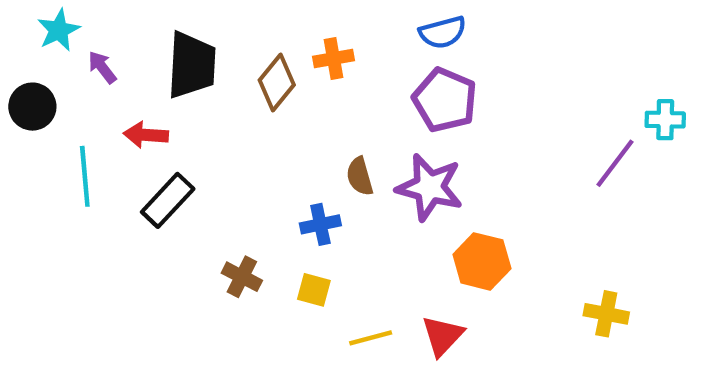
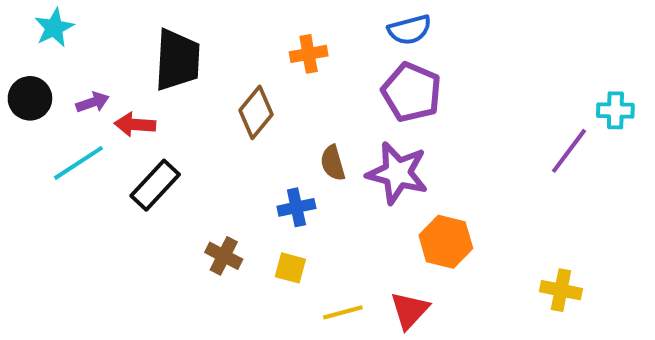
purple arrow: (102, 67) -> (93, 102), moved, turned 108
brown diamond: (277, 83) -> (256, 112), moved
cyan line: (85, 176) -> (78, 163), turned 62

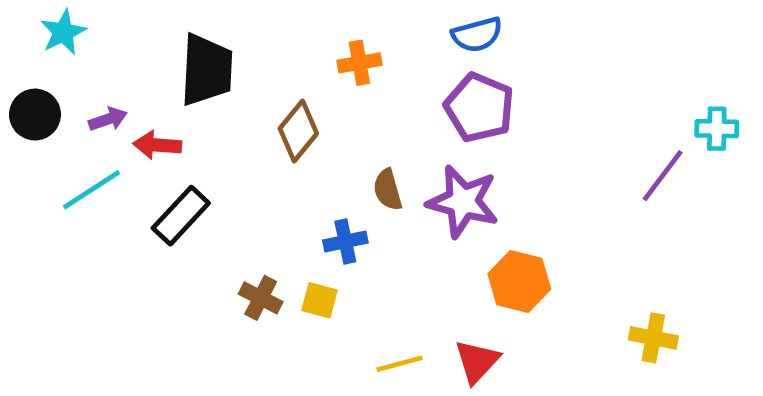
yellow square: (290, 268) -> (319, 300), moved

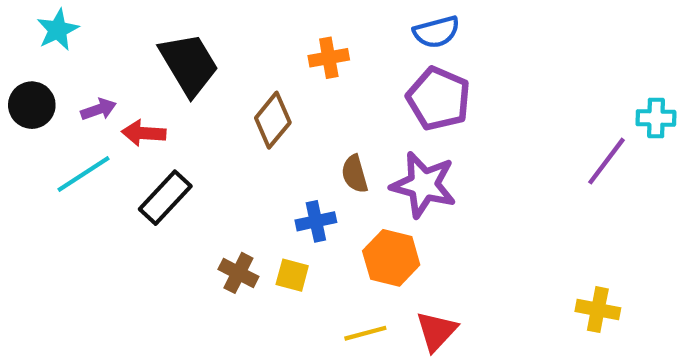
black trapezoid: (207, 70) -> (189, 64), turned -34
orange hexagon: (519, 281) -> (391, 258), moved

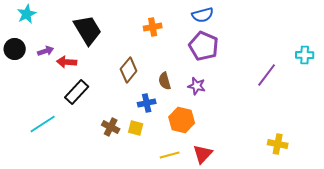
brown diamond: (273, 120) -> (129, 70), moved
purple line: (606, 161) -> (267, 75), moved
cyan line: (83, 174) -> (43, 124), moved
purple star: (424, 185) -> (197, 86), size x0.6

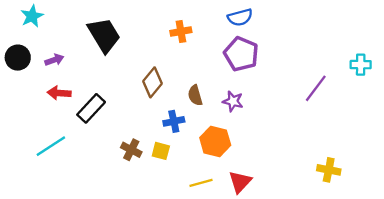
red arrow: (67, 62) -> (59, 93), moved

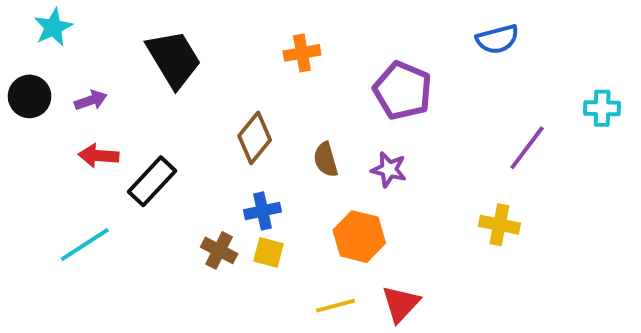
blue semicircle: (240, 17) -> (497, 39), moved
blue cross: (174, 121) -> (262, 211), moved
yellow cross: (329, 170) -> (499, 225), moved

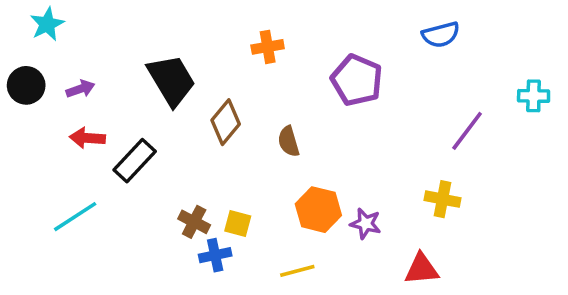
black trapezoid: (174, 59) -> (171, 80), moved
purple star: (389, 169) -> (366, 224), moved
blue cross: (262, 211) -> (215, 255), moved
red triangle: (401, 304) -> (422, 269), moved, turned 42

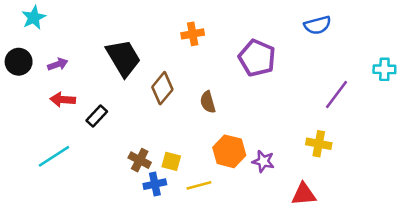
black rectangle: (135, 161) -> (97, 116), size x0.7
yellow line: (297, 271) -> (199, 185), moved

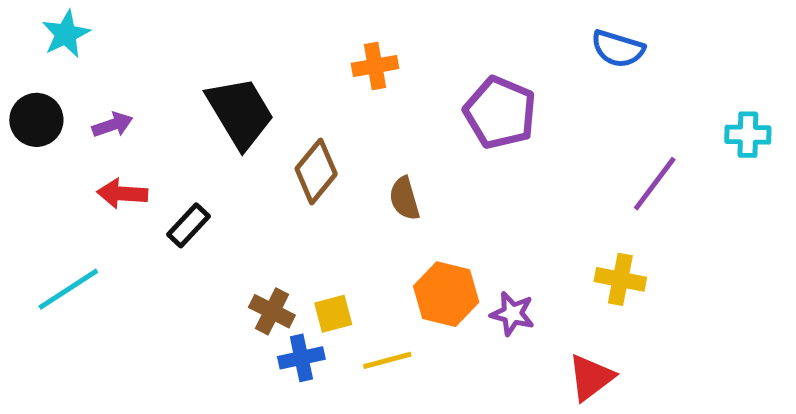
blue semicircle: (318, 25) -> (618, 49), turned 32
cyan line: (54, 156) -> (68, 289), moved
yellow square: (171, 161) -> (333, 314), turned -30
red triangle: (304, 194) -> (591, 378), turned -32

